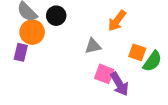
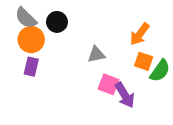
orange arrow: (117, 21) -> (140, 34), moved
purple rectangle: (21, 52) -> (31, 67), moved

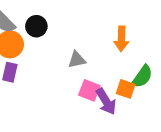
orange arrow: (140, 34) -> (121, 39), turned -35
orange square: (144, 61) -> (126, 89), moved

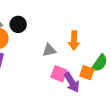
orange arrow: (121, 39) -> (74, 40), moved

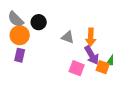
gray triangle: (49, 50) -> (68, 37), moved, turned 32
purple arrow: (72, 82) -> (92, 55), moved

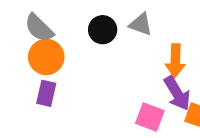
black circle: (39, 22) -> (103, 30), moved
gray triangle: (68, 37) -> (141, 24), moved

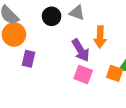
purple rectangle: (46, 93) -> (28, 59), moved
purple arrow: (177, 93) -> (81, 50), moved

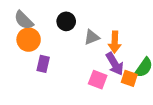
gray triangle: (77, 13) -> (92, 37), moved, turned -42
purple arrow: (81, 50) -> (115, 64), moved

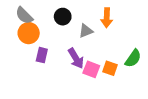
orange arrow: (115, 42) -> (107, 18), moved
purple arrow: (115, 64) -> (76, 58), moved
orange square: (129, 78) -> (110, 68), moved

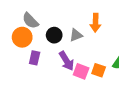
gray semicircle: (24, 15) -> (30, 21), moved
black circle: (63, 17) -> (54, 35), moved

